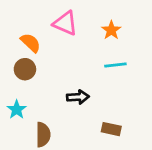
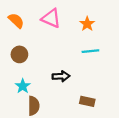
orange semicircle: (31, 43) -> (16, 21), moved
cyan star: (17, 110) -> (23, 86), moved

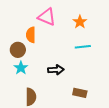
orange semicircle: (16, 21) -> (31, 35), moved, turned -133
cyan star: (23, 86) -> (21, 68), moved

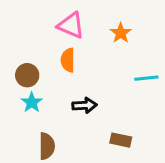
orange semicircle: (31, 35) -> (68, 60), moved
cyan line: (83, 47) -> (146, 78), moved

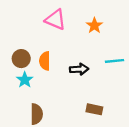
orange semicircle: (68, 60) -> (45, 61), moved
black arrow: (85, 105) -> (79, 69), moved

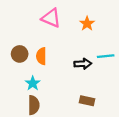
black arrow: (79, 69) -> (83, 64), moved
cyan star: (25, 80) -> (33, 83), moved

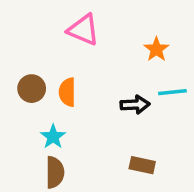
orange star: (87, 23) -> (156, 49), moved

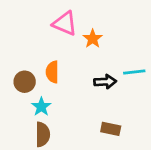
orange star: (156, 49) -> (93, 39), moved
brown circle: (32, 89) -> (25, 82), moved

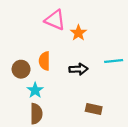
black arrow: (105, 82) -> (78, 69), moved

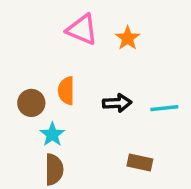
orange star: (78, 33) -> (128, 38), moved
cyan line: (114, 61) -> (164, 108), moved

